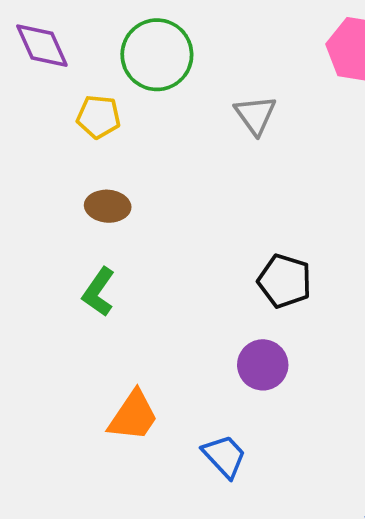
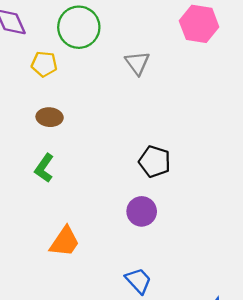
blue trapezoid: (224, 456) -> (138, 281), moved

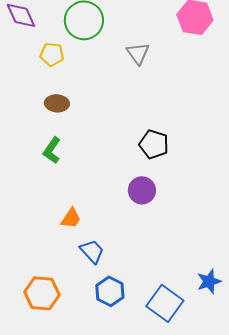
orange trapezoid: (65, 242) -> (71, 218), size x0.7
blue trapezoid: (138, 281) -> (92, 251), moved

